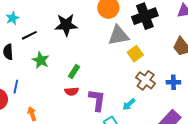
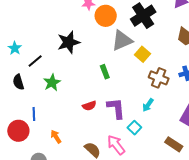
green star: (41, 60) -> (52, 83), turned 30
green rectangle: (74, 71) -> (105, 72), moved, turned -40

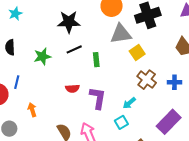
black line: (35, 61) -> (74, 49), moved
cyan square: (134, 128) -> (121, 122), moved

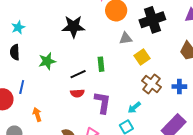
cyan star: (15, 14) -> (18, 27), moved
gray triangle: (121, 34) -> (126, 38), size x0.6
black line: (74, 49) -> (78, 74), moved

